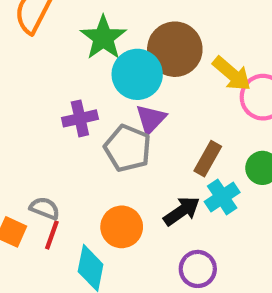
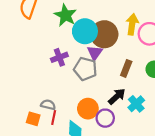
brown circle: (175, 49) -> (104, 34), moved
yellow arrow: (232, 74) -> (132, 24), turned -114
cyan cross: (222, 197) -> (136, 104), moved
purple circle: (198, 269) -> (105, 118), moved

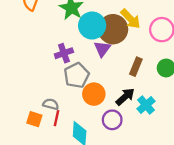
yellow arrow: (132, 24) -> (131, 19), moved, turned 126
gray pentagon: (85, 69) -> (77, 75), moved, turned 30
orange circle: (88, 109) -> (94, 94), moved

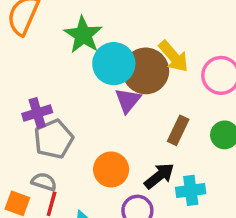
purple cross: (64, 53) -> (37, 113), moved
gray pentagon: (77, 75) -> (54, 139), moved
cyan cross: (146, 105) -> (191, 190), turned 30

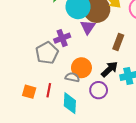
purple cross: (37, 113) -> (62, 38), moved
gray semicircle: (44, 182) -> (72, 77), moved

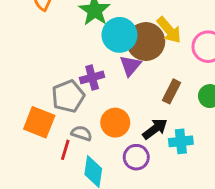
gray semicircle: (72, 77) -> (82, 133), moved
orange square: (29, 92) -> (39, 122), moved, size x1.5

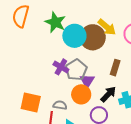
purple triangle: (130, 66) -> (87, 81), moved
purple cross: (92, 77) -> (61, 67), turned -35
gray pentagon: (68, 96) -> (76, 70), moved

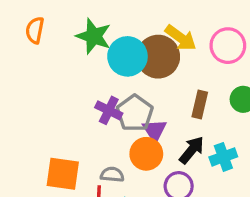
orange semicircle: (21, 16) -> (35, 30), size x0.7

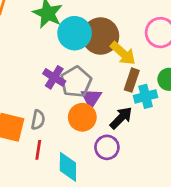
yellow arrow: (181, 38) -> (123, 53), moved
cyan cross: (223, 157) -> (146, 96), moved
gray semicircle: (112, 175) -> (38, 120), moved, turned 90

